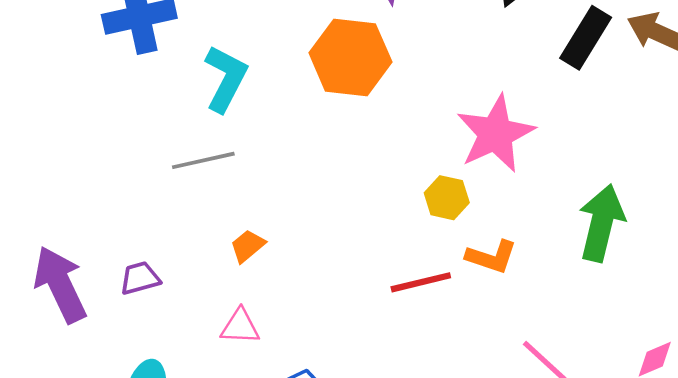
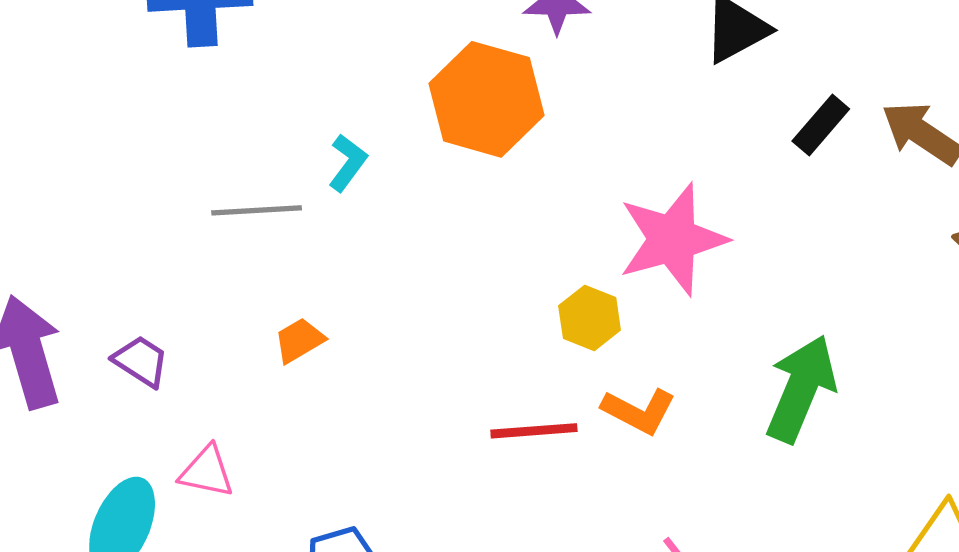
black rectangle: (586, 38) -> (821, 125), size x0.7
cyan L-shape: (226, 79) -> (348, 163), moved, size x0.6
purple trapezoid: (140, 278) -> (141, 361), turned 39
pink triangle: (240, 327) -> (207, 472), moved

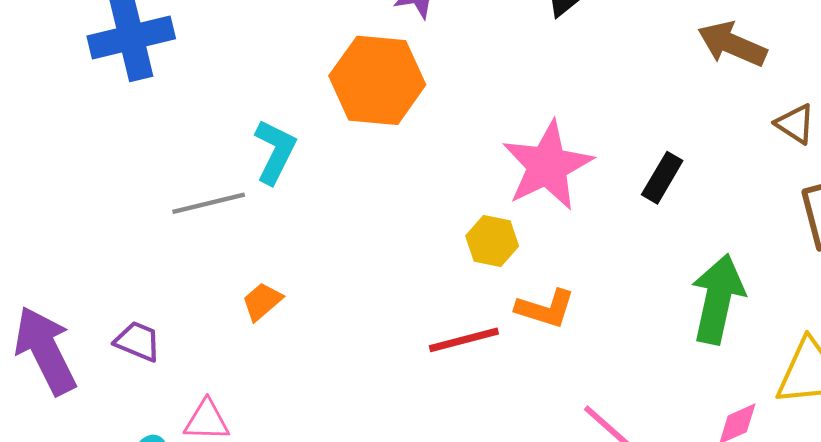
black rectangle: (821, 125) -> (662, 178), moved
cyan L-shape: (348, 163) -> (275, 152), size x1.4
green arrow: (801, 389) -> (718, 299), moved

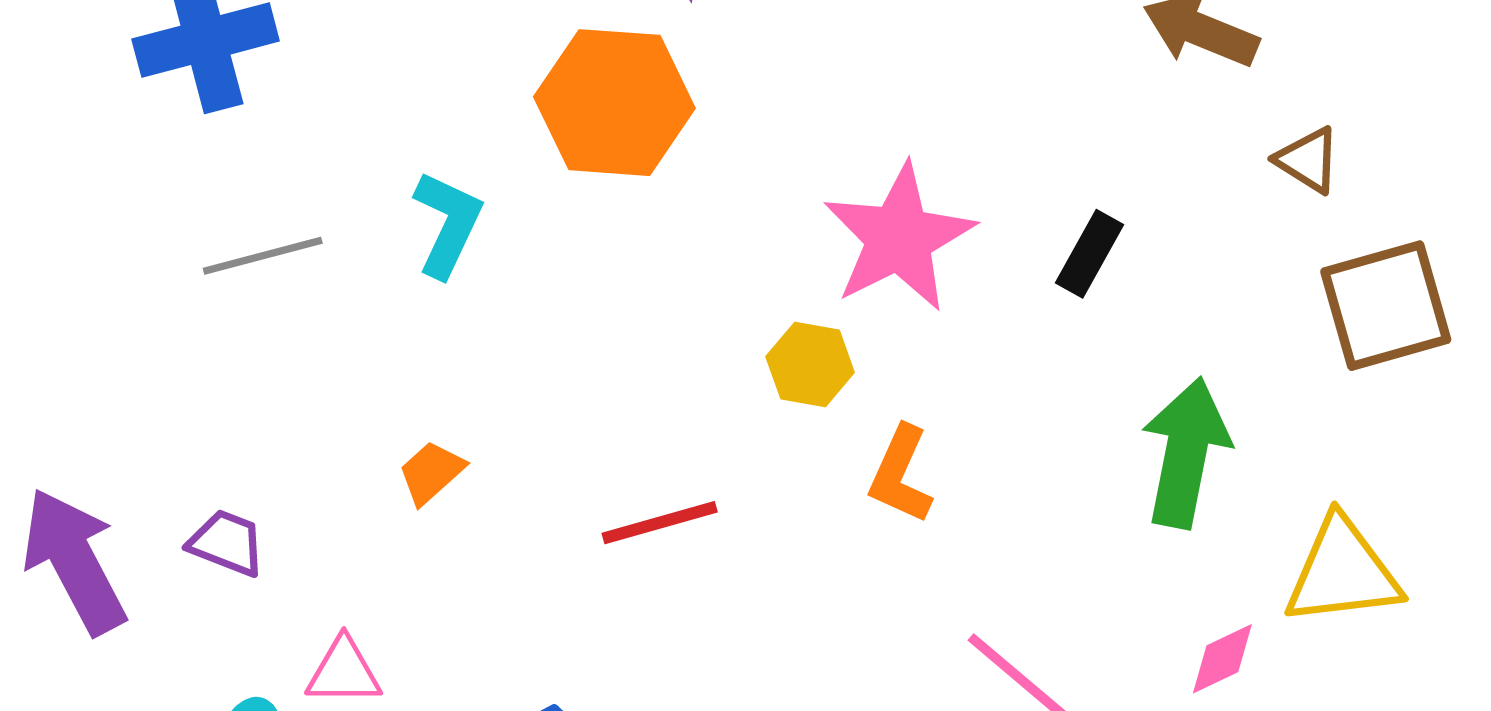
gray line: (209, 203) -> (263, 256), moved
orange L-shape: (545, 309) -> (901, 475), turned 98
red line: (464, 340) -> (660, 523), moved

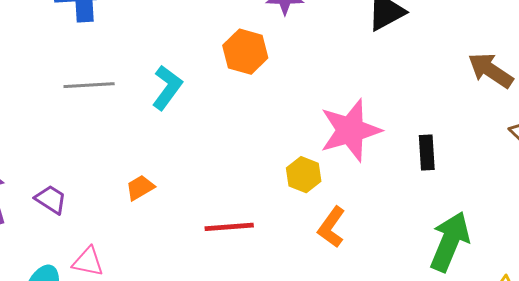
orange hexagon: (614, 103) -> (245, 52), size x0.7
black rectangle: (1089, 254) -> (427, 152), turned -44

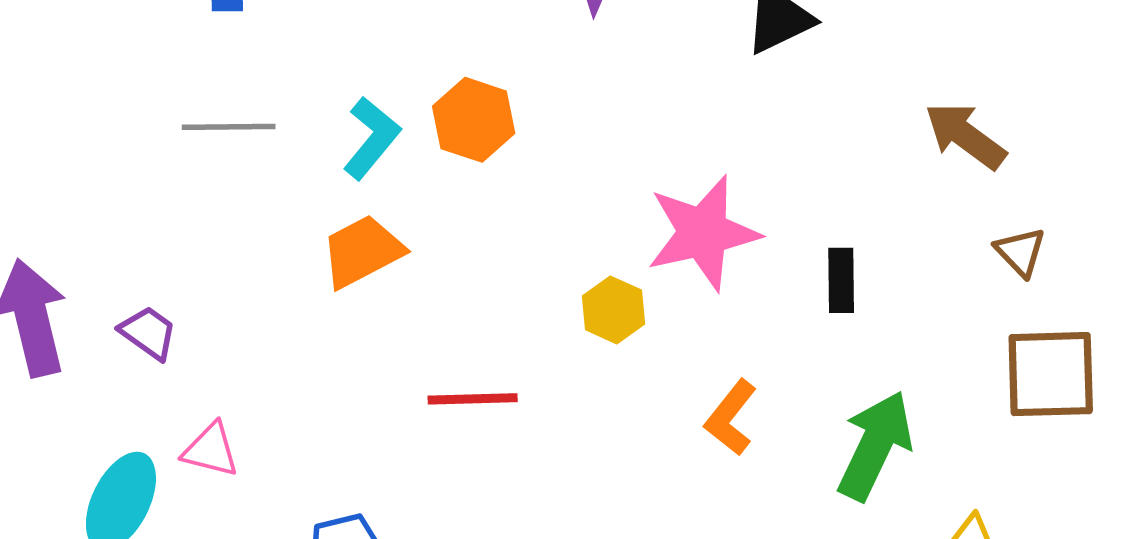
orange hexagon: (245, 52) -> (474, 120), moved
orange trapezoid: (140, 188) -> (362, 251), moved, size x1.6
orange L-shape: (331, 227) -> (731, 418), moved

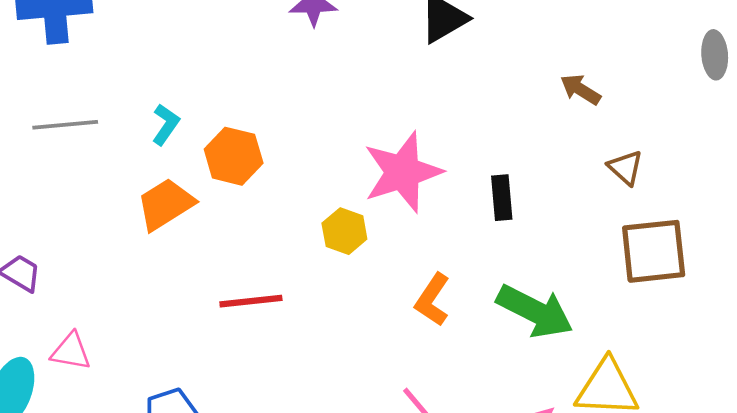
orange hexagon: (474, 120) -> (234, 156), moved
brown arrow: (965, 136) -> (580, 89), size x0.7
cyan L-shape: (371, 138) -> (166, 124), size x0.7
green arrow: (875, 446) -> (535, 311), turned 96

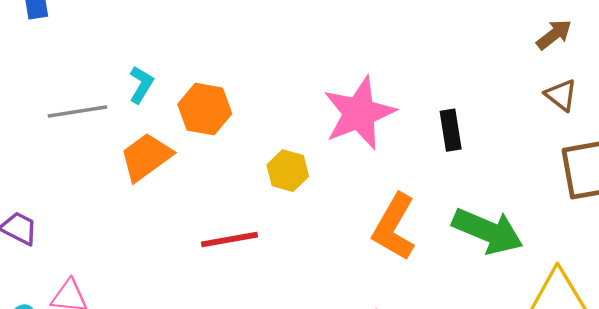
brown arrow: (580, 89) -> (554, 35), moved, turned 114
gray line: (65, 125) -> (77, 112), moved
yellow hexagon: (344, 231) -> (288, 171), moved
orange L-shape: (432, 300) -> (394, 227), size x1.4

